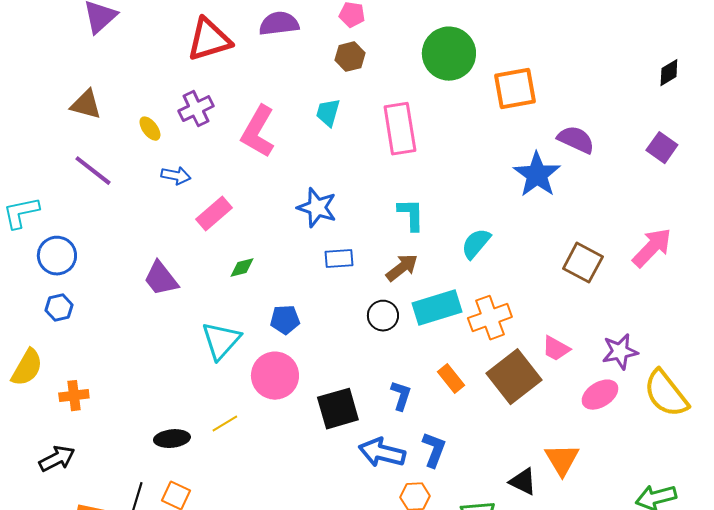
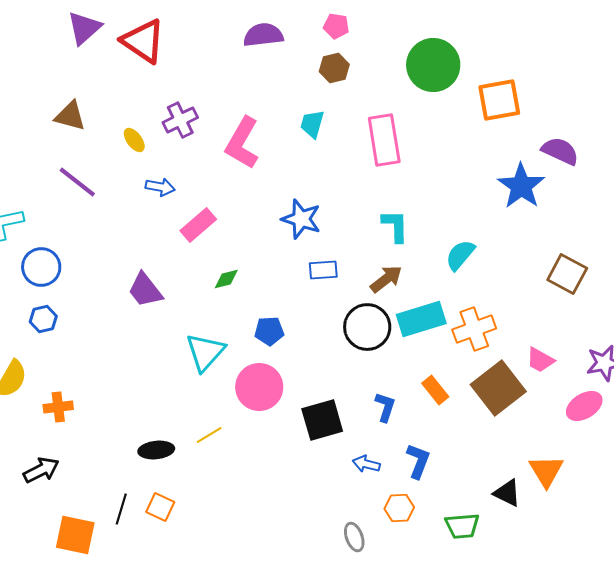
red triangle: (209, 40) -> (143, 41), moved, turned 51
black circle: (383, 316) -> (367, 327), size x1.5
blue arrow: (382, 453) -> (366, 464), size x0.6

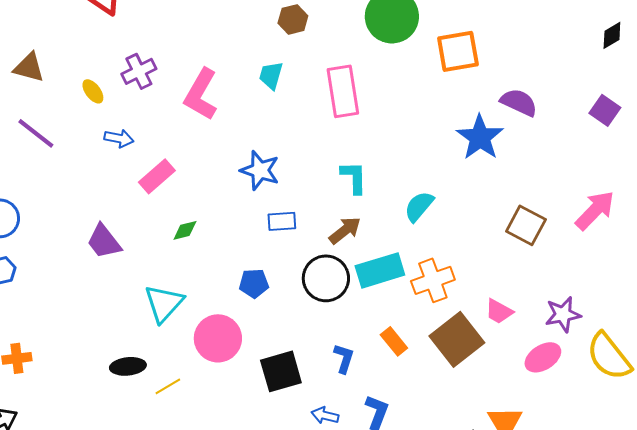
blue pentagon: (269, 331) -> (254, 283), moved
black ellipse: (156, 450) -> (128, 366), moved

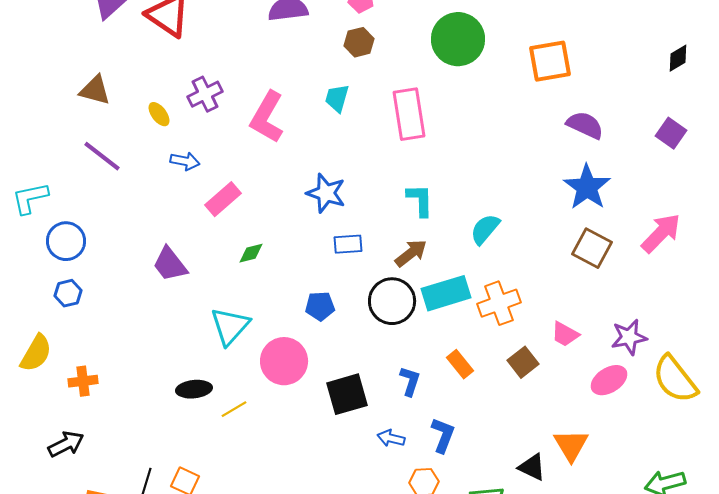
orange square: (458, 51) -> (550, 61), moved
blue star: (480, 137) -> (587, 187), moved
brown square: (457, 339) -> (523, 362), size x0.6

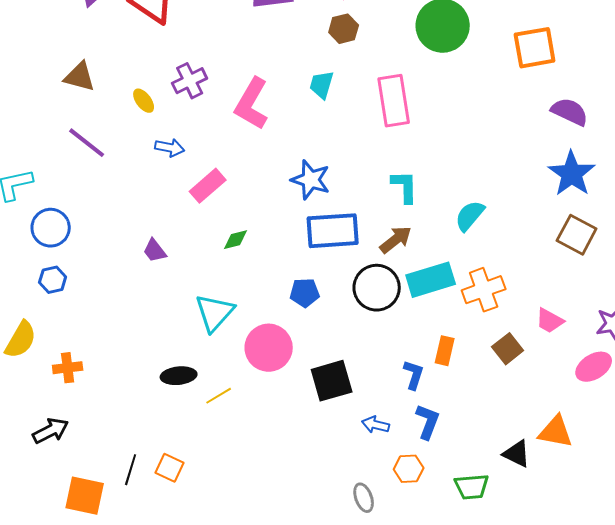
blue rectangle: (348, 244) -> (333, 231), size x1.8
purple trapezoid: (170, 264) -> (155, 251), size x0.7
orange rectangle: (460, 364) -> (445, 351), turned 52
blue L-shape: (410, 381) -> (414, 375), moved
orange triangle: (571, 445) -> (556, 432), turned -48

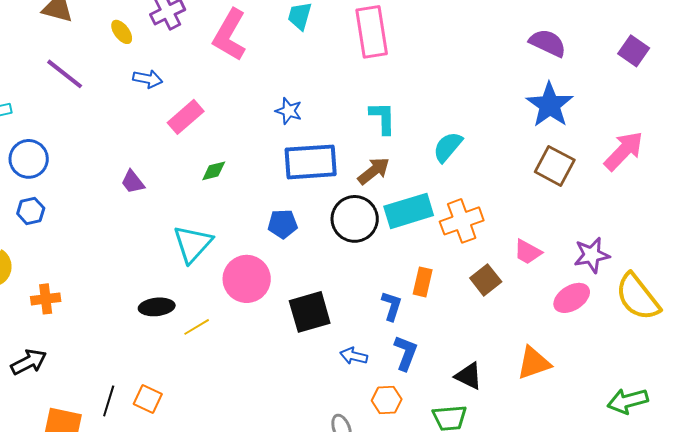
blue star: (311, 180) -> (289, 111), size x0.7
orange triangle: (556, 432) -> (534, 363), turned -30
black triangle: (517, 454) -> (469, 376), moved

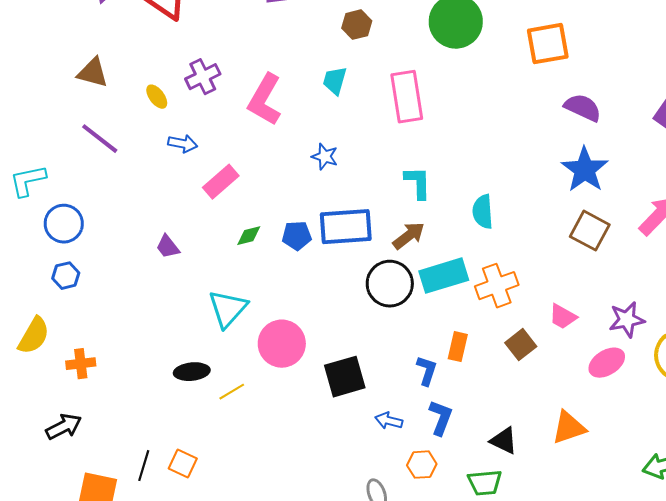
blue star: (289, 111) -> (325, 157), moved
cyan semicircle: (448, 147) -> (483, 212), turned -44
blue pentagon: (283, 224) -> (297, 236), moved

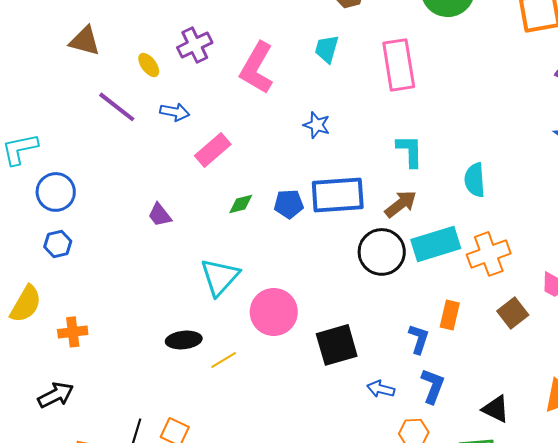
purple line: (100, 139) -> (117, 107), moved

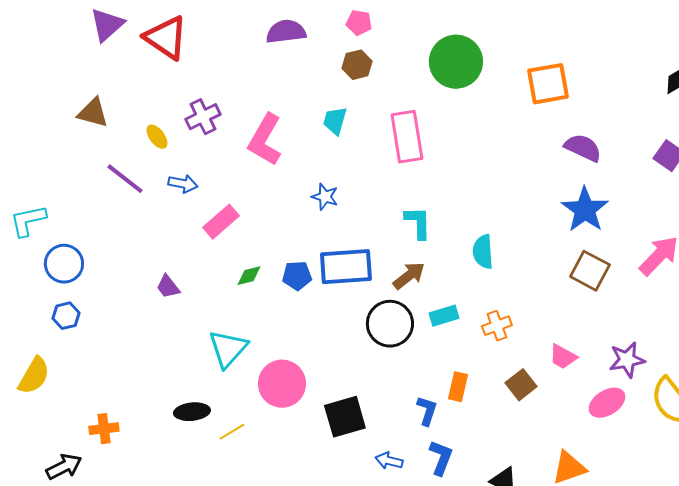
cyan rectangle: (436, 244) -> (444, 316), size x0.6
orange cross: (489, 254) -> (497, 326), size x0.7
orange cross: (73, 332) -> (104, 429), moved

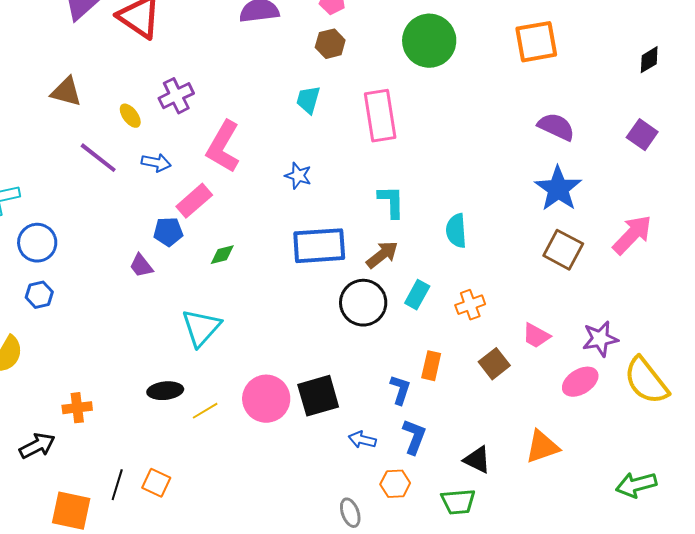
orange square: (548, 84) -> (536, 42), moved
pink L-shape: (265, 140) -> (223, 147), moved
blue pentagon: (297, 276) -> (168, 232), moved
cyan rectangle: (444, 316) -> (417, 295), turned -44
pink circle: (282, 384) -> (266, 399), moved

